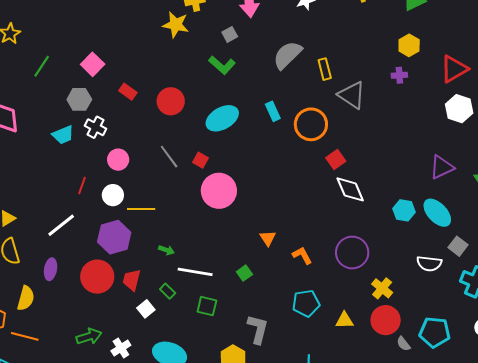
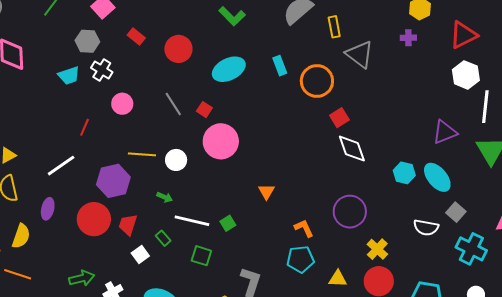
white circle: (113, 195) -> (176, 160), moved
orange L-shape: (302, 255) -> (304, 228), moved
green square: (244, 273) -> (228, 223), moved

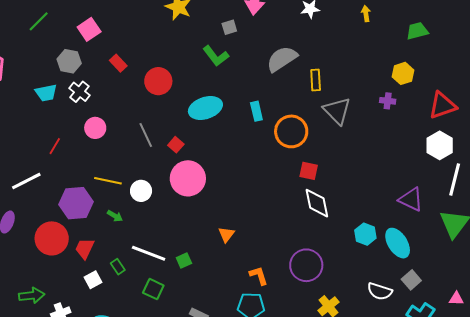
red square: (339, 118) -> (309, 171), turned 36
purple triangle: (445, 132) -> (411, 199), turned 40
green arrow: (165, 197) -> (115, 216), moved

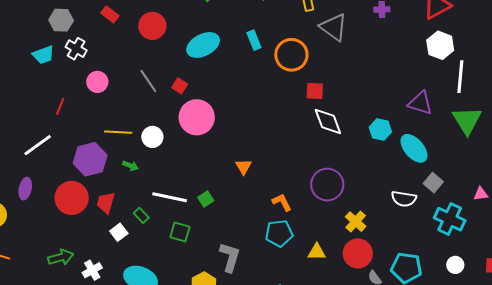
cyan hexagon: (365, 234) -> (380, 130), moved

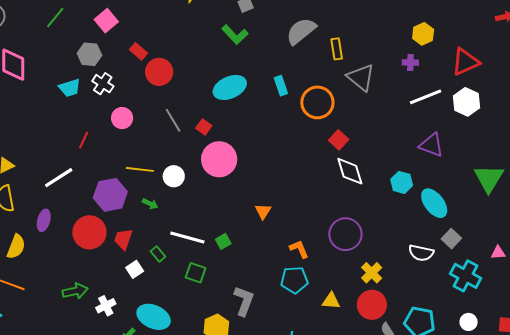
red circle: (152, 26) -> (159, 72), moved
white line: (460, 77) -> (426, 97), moved, turned 60
red square: (315, 91) -> (339, 140), turned 36
purple triangle: (420, 103) -> (432, 145), moved

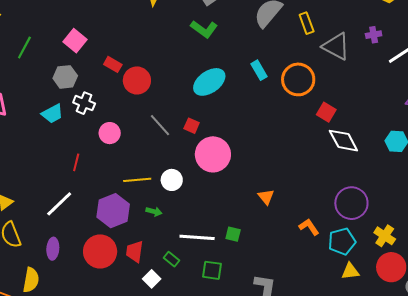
purple cross: (410, 63) -> (374, 35), moved
green square: (223, 241) -> (233, 234), turned -35
cyan pentagon: (294, 280) -> (342, 241), moved

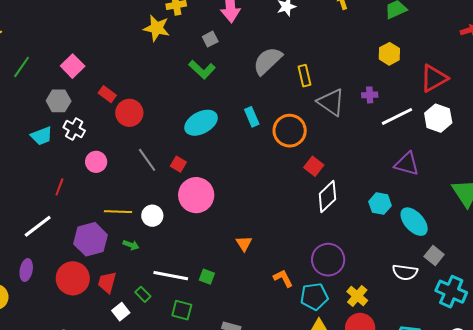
white diamond: (343, 141) -> (327, 197), turned 68

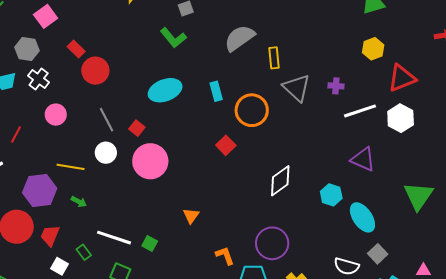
yellow hexagon: (389, 54) -> (373, 49), moved
red square: (314, 166) -> (226, 145), moved
white circle: (152, 216) -> (106, 153), moved
white square: (121, 312) -> (60, 266), turned -30

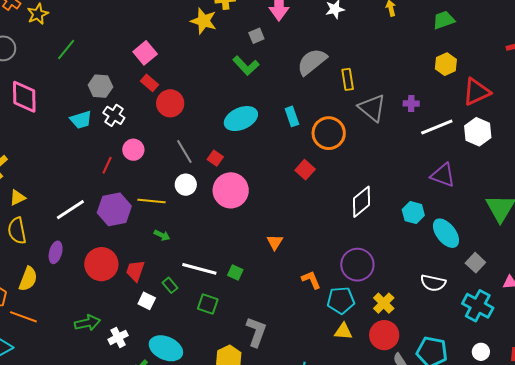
pink square: (46, 16) -> (145, 53), moved
red line: (16, 134) -> (107, 165), moved
purple hexagon: (40, 190) -> (114, 209), moved
gray square: (378, 254) -> (475, 263), moved

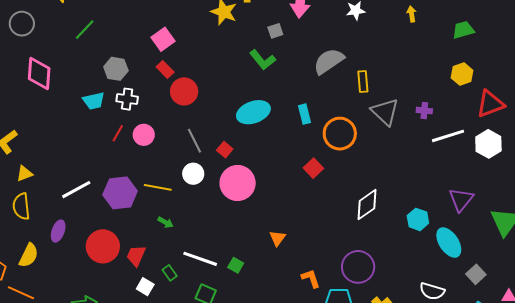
white cross: (114, 115) -> (127, 99), turned -30
red line: (107, 165) -> (118, 133), moved
purple triangle: (443, 175) -> (461, 199), moved, turned 44

